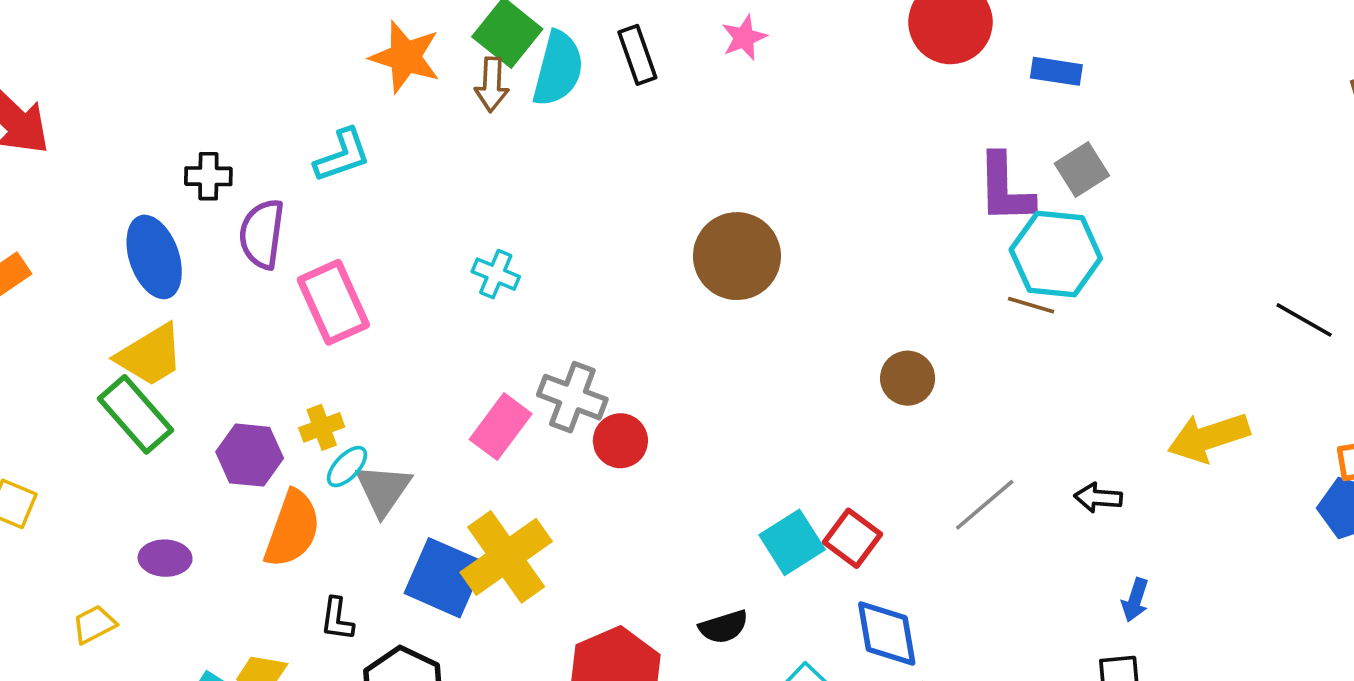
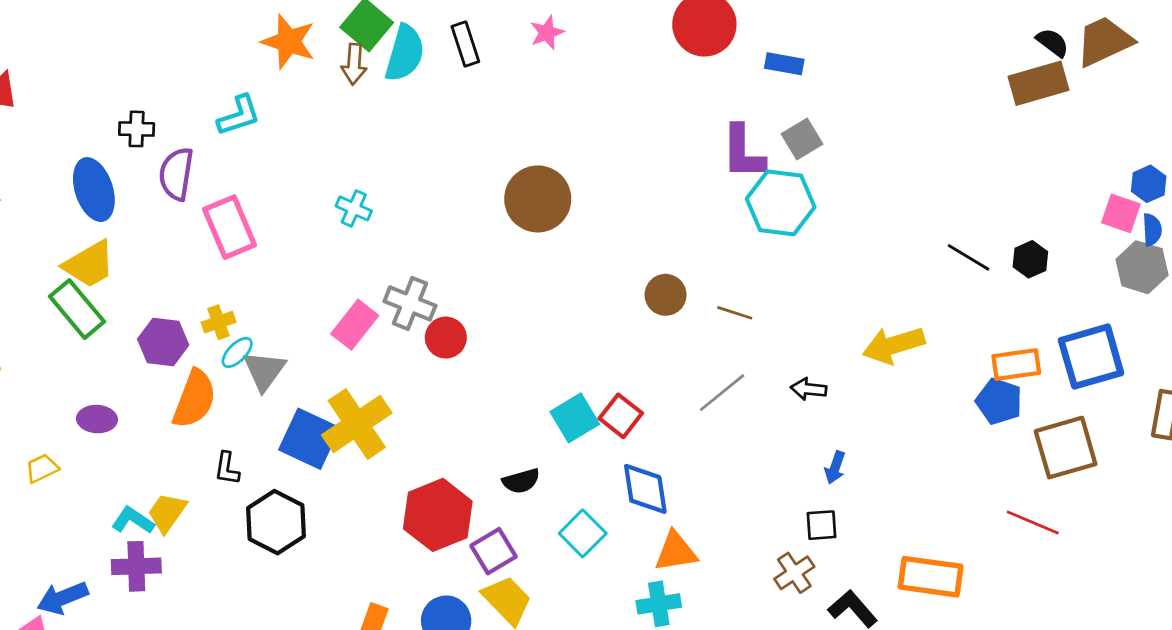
brown line: (1031, 305) -> (735, 313), moved

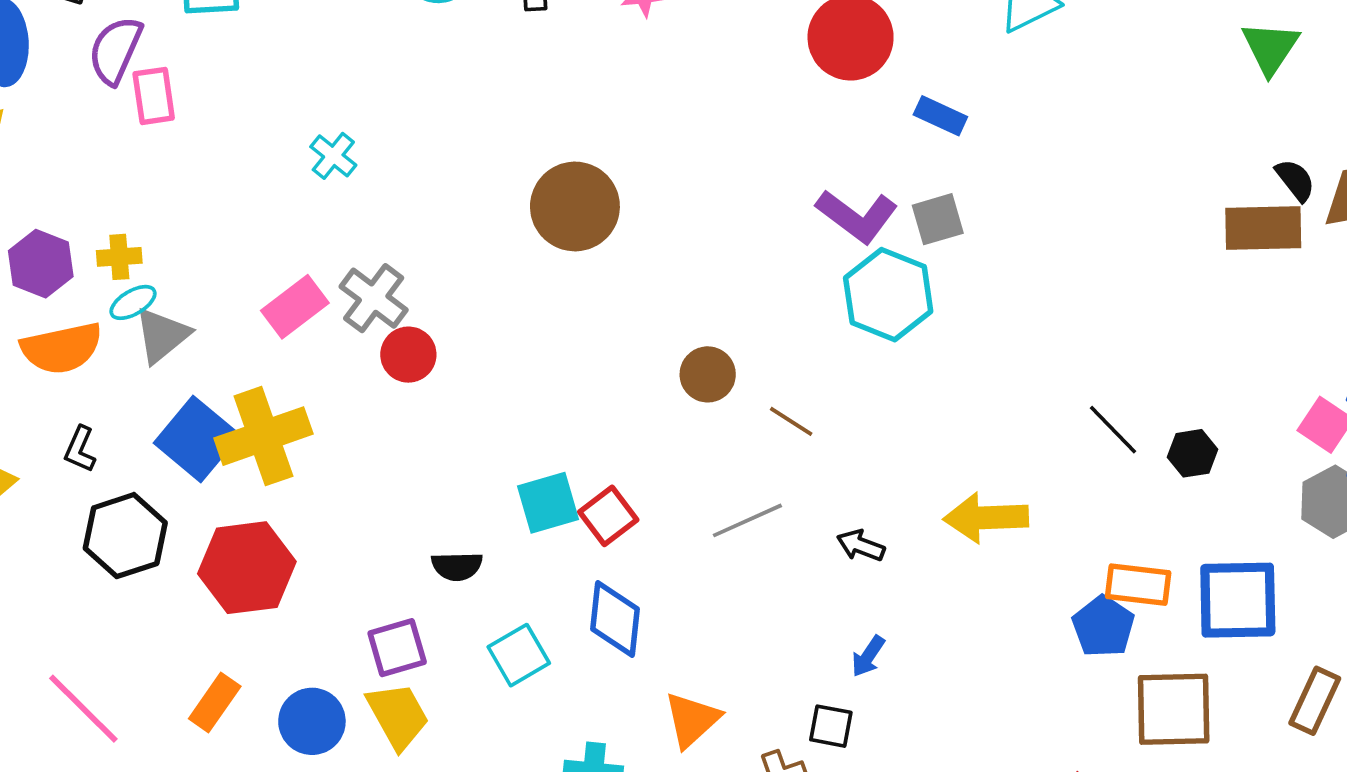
purple L-shape: (743, 152) -> (857, 216), turned -68
pink rectangle: (230, 227) -> (154, 96), moved, size x0.7
orange semicircle: (194, 399) -> (62, 348), turned 42
red hexagon: (438, 515) -> (247, 568), moved
orange triangle: (676, 552) -> (692, 720), moved, turned -48

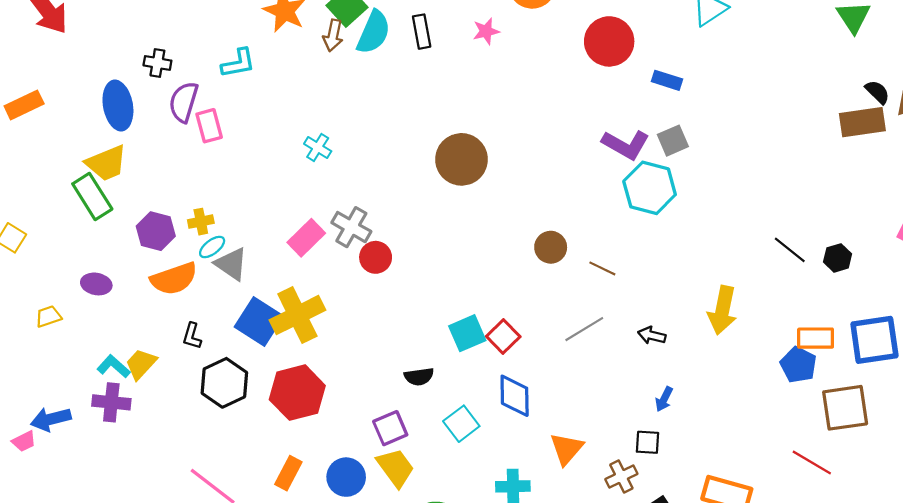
gray triangle: (162, 335) -> (231, 264), turned -39
yellow arrow: (986, 518) -> (722, 310), turned -69

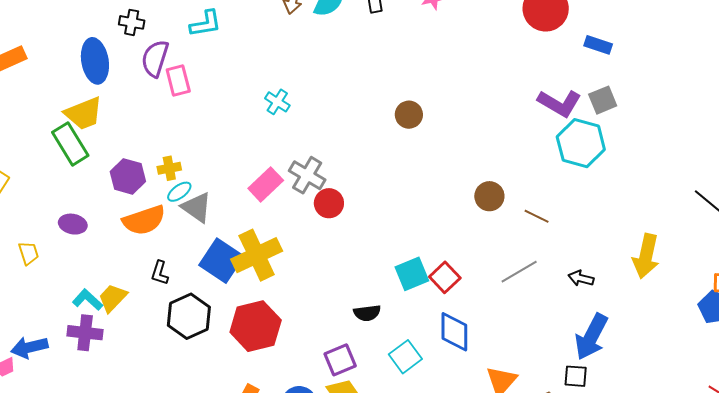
brown circle: (461, 159) -> (409, 115), size x0.6
yellow trapezoid: (48, 316) -> (28, 253), turned 90
blue arrow: (664, 399) -> (591, 337), size x2.0

